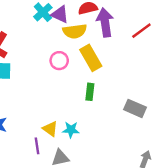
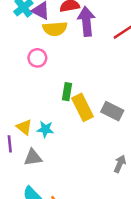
yellow rectangle: (91, 58) -> (83, 107), moved

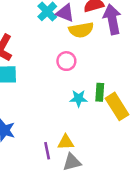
yellow triangle: (24, 127) -> (66, 142), moved, turned -35
cyan star: (45, 129) -> (79, 98), moved

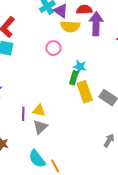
cyan star: (79, 98) -> (80, 67), moved
gray triangle: (72, 162) -> (40, 127), turned -42

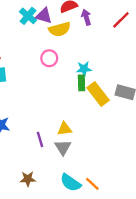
purple arrow: (96, 24) -> (86, 17), size x0.6
yellow triangle: (39, 110) -> (65, 129), moved

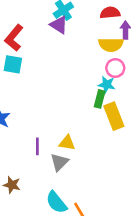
purple triangle: (44, 16) -> (59, 25), moved
yellow semicircle: (60, 29) -> (111, 45), moved
pink circle: (49, 58) -> (115, 68), moved

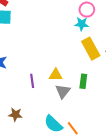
green rectangle: (100, 99) -> (83, 81), moved
gray triangle: (59, 162) -> (63, 91), moved

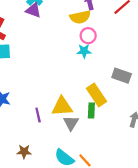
yellow rectangle: (91, 49) -> (96, 95), moved
yellow triangle: (56, 75) -> (62, 107), size x1.5

